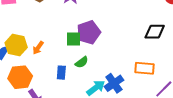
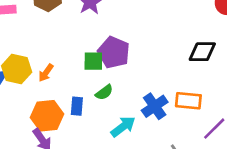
purple pentagon: (89, 32) -> (114, 52), turned -30
orange hexagon: (20, 77) -> (47, 116), moved
blue cross: (114, 83) -> (155, 106), moved

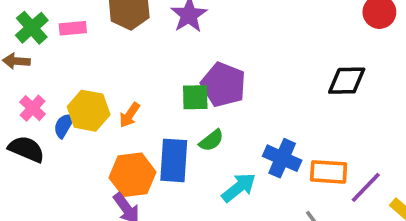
orange rectangle: (188, 101) -> (329, 172), moved
blue rectangle: (77, 106) -> (174, 160), size x1.6
blue cross: (155, 106) -> (282, 158), turned -30

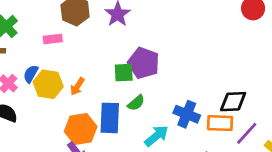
pink rectangle: (73, 28) -> (53, 39), moved
black diamond: (347, 81) -> (233, 102), moved
blue semicircle: (64, 125) -> (31, 74), moved

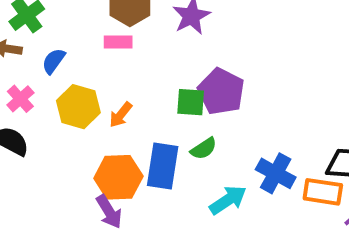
pink rectangle: (53, 39) -> (118, 42), moved
blue semicircle: (31, 74) -> (54, 61), moved

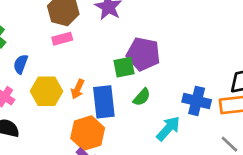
blue rectangle: (163, 166) -> (104, 102), moved

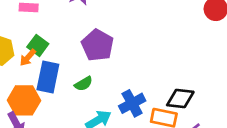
green square: (124, 67) -> (38, 45), moved, turned 30
blue cross: (197, 101) -> (132, 103), turned 30

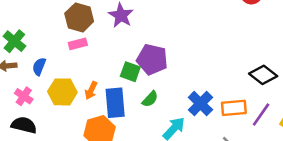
green square: (38, 45) -> (130, 72), moved
black diamond: (180, 99) -> (263, 75), moved, turned 48

